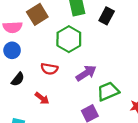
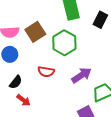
brown square: (37, 14) -> (35, 32), moved
red arrow: (42, 98) -> (23, 100), moved

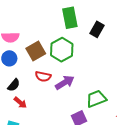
brown square: (35, 32) -> (36, 51), moved
purple arrow: (81, 75) -> (65, 82), moved

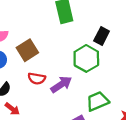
black rectangle: (97, 29) -> (102, 36), moved
green hexagon: (62, 50) -> (86, 58), moved

